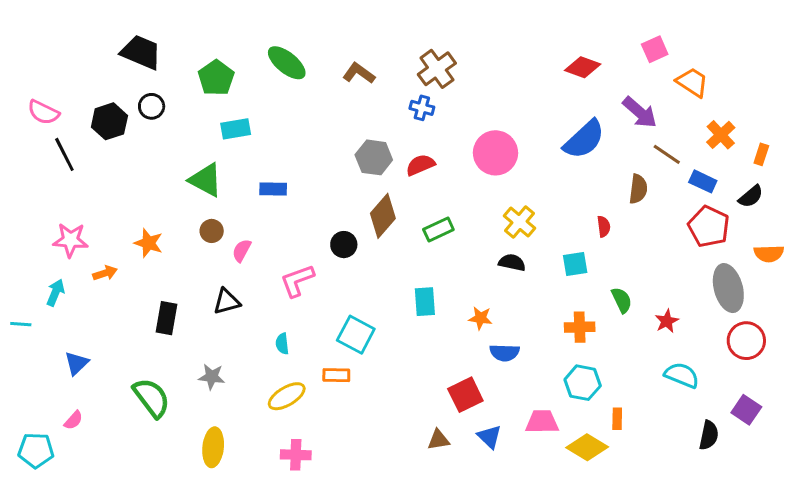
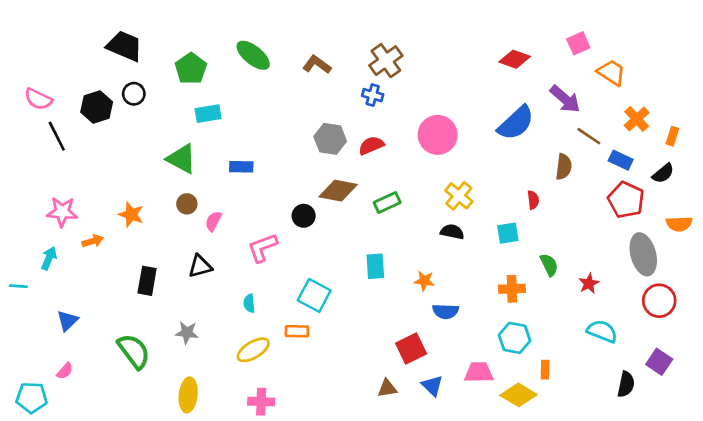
brown diamond: (383, 216) -> (338, 191), turned 60

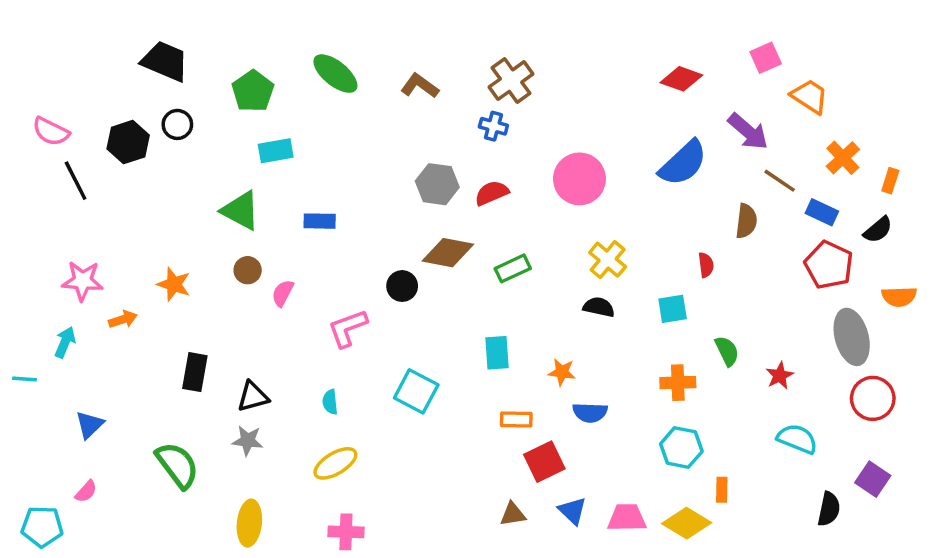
black triangle: (200, 266) -> (253, 397), moved
orange rectangle: (297, 331) -> (516, 419), moved
pink trapezoid: (479, 372) -> (627, 518), moved

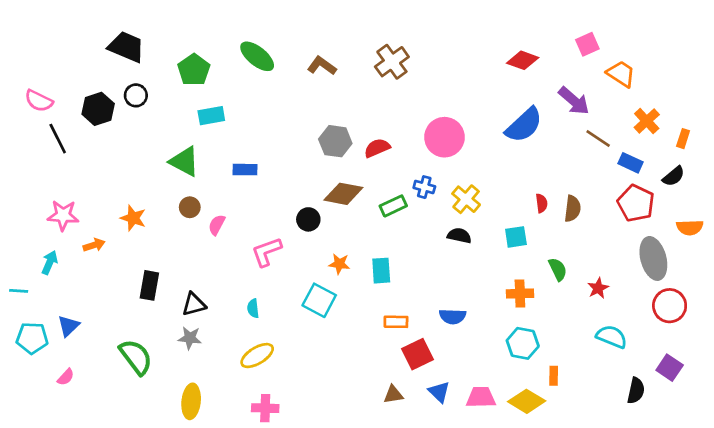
blue cross: (493, 126) -> (424, 187), moved
brown semicircle: (746, 221) -> (573, 209), moved
orange star: (562, 372) -> (339, 264), moved
cyan pentagon: (42, 527) -> (32, 338), moved

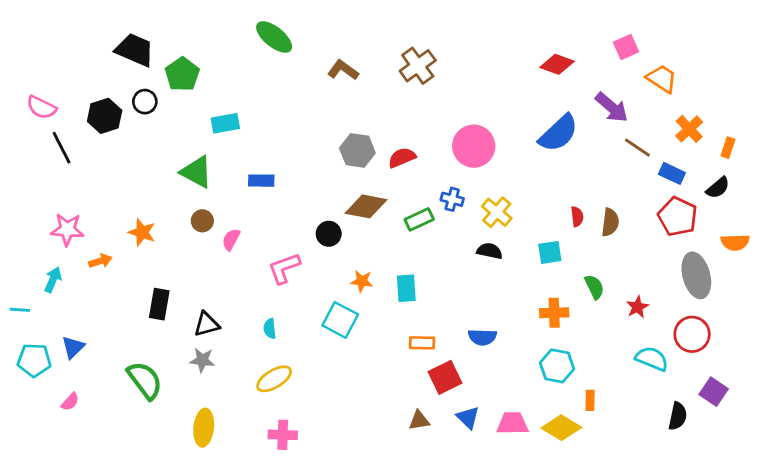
green ellipse: (257, 56) -> (274, 37), moved
green pentagon: (194, 70) -> (182, 74), moved
red circle: (670, 306) -> (692, 334), moved

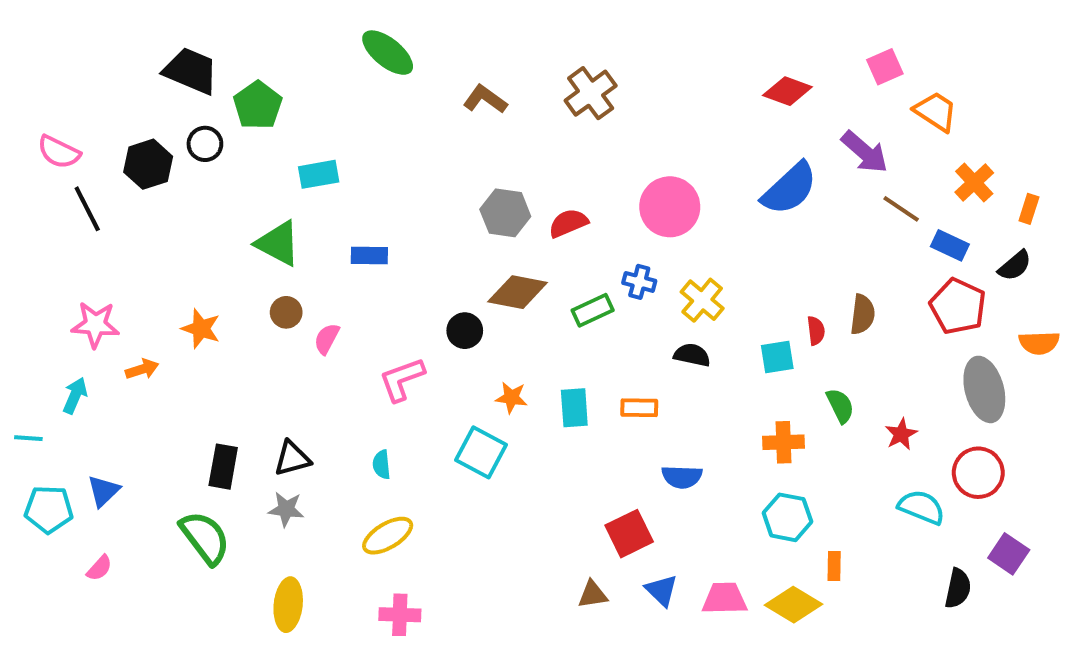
red semicircle: (577, 217) -> (816, 331), moved
black rectangle: (159, 304) -> (223, 467), moved
orange rectangle: (422, 343) -> (639, 408), moved

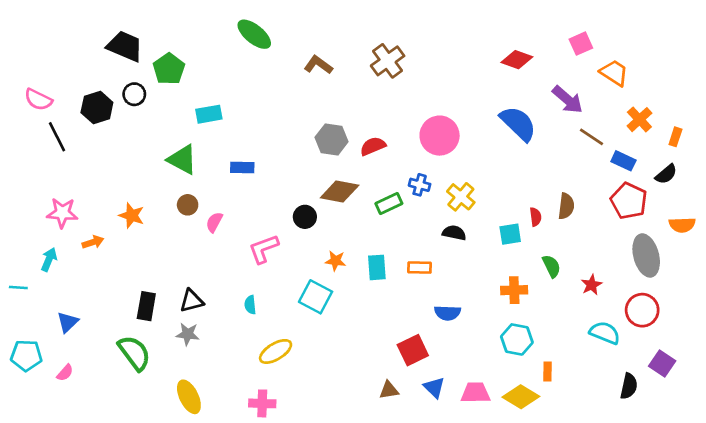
blue semicircle: (789, 189) -> (518, 124), turned -93
cyan pentagon: (49, 509) -> (26, 355), moved
yellow ellipse: (388, 536) -> (276, 351), moved
yellow ellipse: (288, 605) -> (189, 397), turned -32

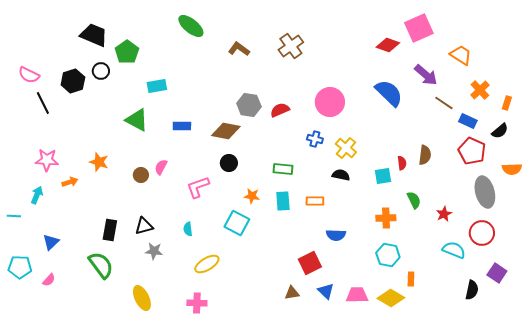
pink square: (581, 44) -> (419, 28), moved, size x1.6
brown diamond: (340, 192) -> (226, 131), moved
green rectangle: (389, 204) -> (283, 169), moved, turned 30
brown circle: (188, 205) -> (141, 175), moved
gray star: (188, 334) -> (154, 251), moved

